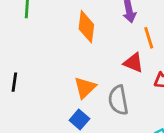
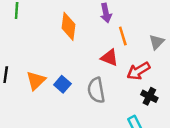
orange triangle: (85, 88) -> (36, 81), moved
blue square: (79, 120) -> (62, 84), moved

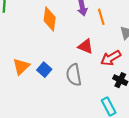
orange line: (123, 36) -> (101, 17), moved

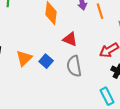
red triangle: (85, 46) -> (70, 39), moved

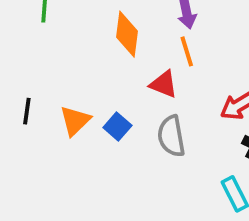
orange line: (100, 11) -> (187, 51), moved

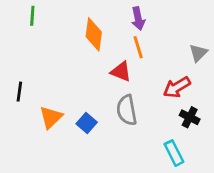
orange triangle: (75, 121) -> (51, 117), moved
blue square: (117, 127) -> (87, 123), moved

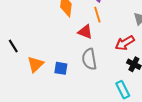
black line: (19, 92) -> (13, 46), turned -40
blue square: (87, 123) -> (61, 68), turned -32

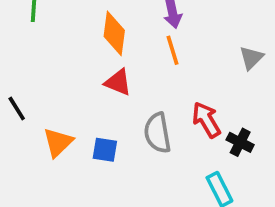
red triangle: (85, 32) -> (118, 82), moved
red arrow: (125, 43) -> (206, 120), moved, turned 90

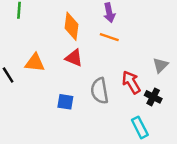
orange line: (173, 50) -> (109, 37), turned -54
gray triangle: (251, 58) -> (161, 65), moved
orange triangle: (58, 142) -> (35, 63), moved, turned 50

